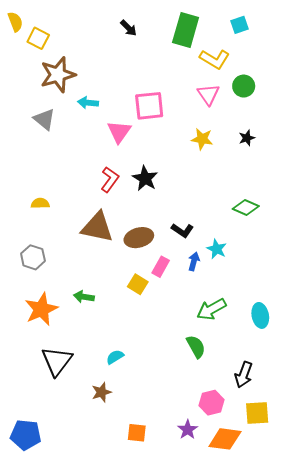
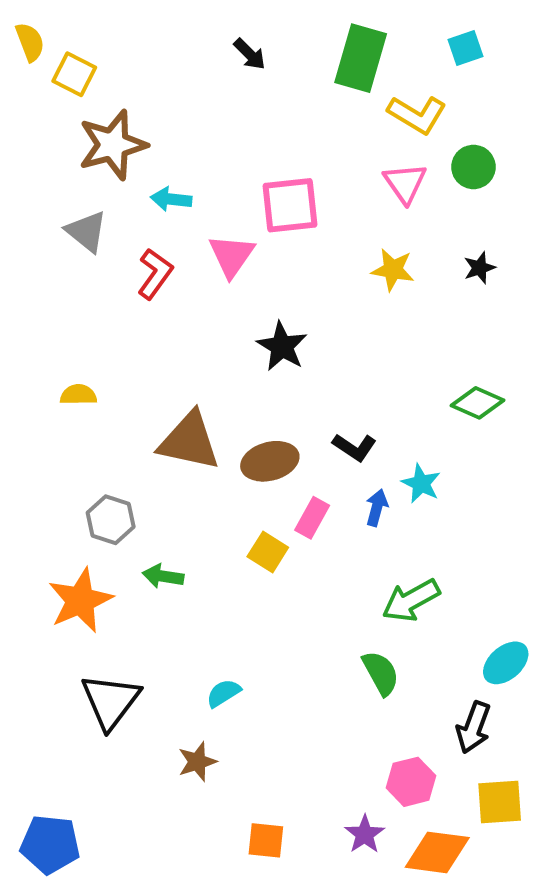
red L-shape: (110, 179) -> (155, 274), moved
gray hexagon: (33, 257) -> (111, 520), moved
cyan ellipse: (260, 315) -> (506, 663), moved, turned 60

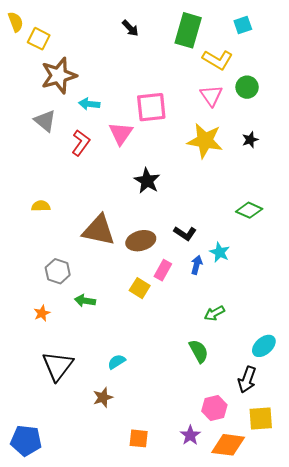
yellow star: (393, 270) -> (205, 141), size x1.6
orange star: (80, 600) -> (42, 313), size x0.5
green arrow: (411, 600) -> (214, 313), size x0.7

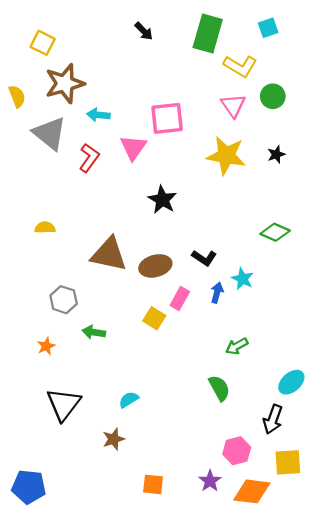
yellow semicircle: (16, 22) -> (17, 96), moved
gray triangle: (45, 121) -> (50, 133), size x1.4

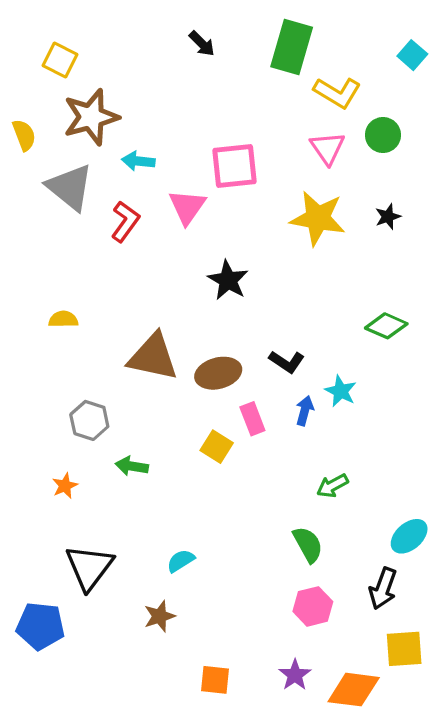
cyan square: (268, 28) -> (412, 55), moved, turned -30
pink rectangle: (180, 298) -> (252, 419), turned -50
pink hexagon: (237, 451) -> (313, 606), moved
blue pentagon: (29, 487) -> (40, 626), moved

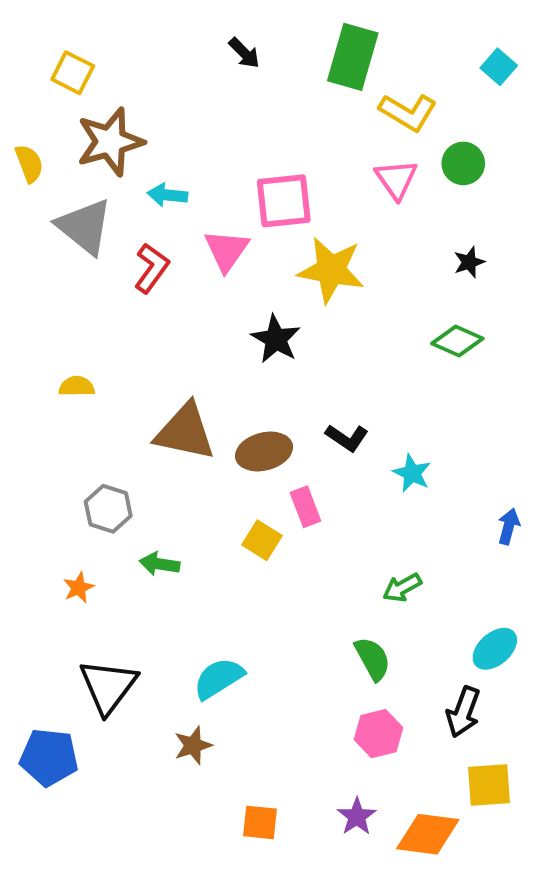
yellow star: (318, 218) -> (331, 270), moved
green diamond: (386, 326) -> (457, 341), moved
blue arrow: (305, 411) -> (509, 526), moved
cyan semicircle: (181, 561) -> (219, 678), size x1.5

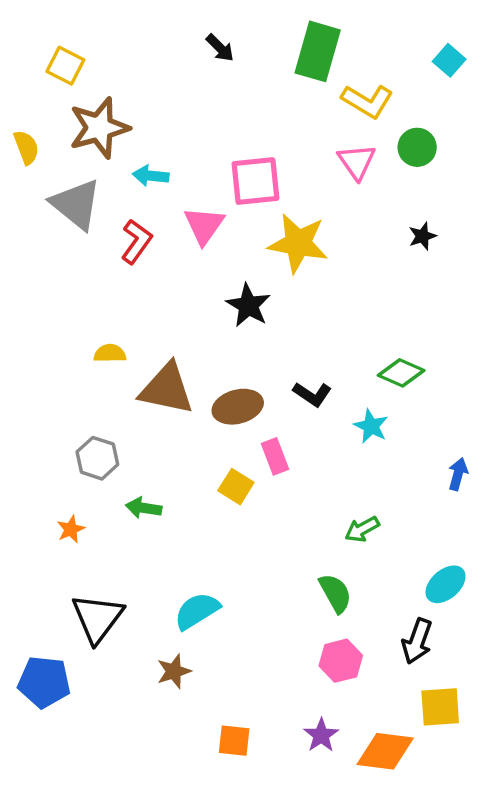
green diamond: (457, 341) -> (401, 373), moved
yellow semicircle: (77, 386) -> (110, 353), moved

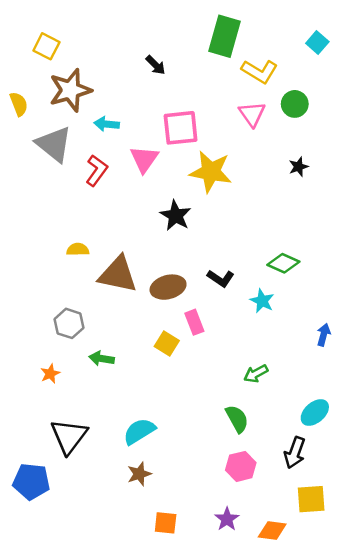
black arrow: (220, 48) -> (156, 65), moved
brown star: (174, 671) -> (139, 474), moved
orange diamond: (385, 751) -> (272, 530), size x0.7

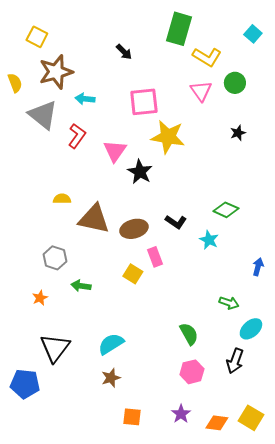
pink triangle: (144, 159) -> (115, 151), moved
green arrow: (256, 374) -> (229, 303), moved, turned -132
yellow square: (311, 499) -> (251, 418), moved, turned 35

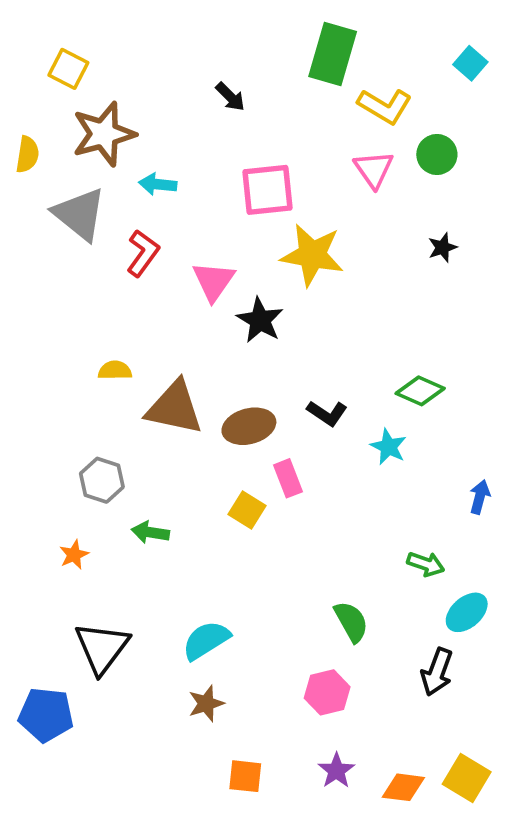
yellow semicircle: (15, 83) -> (27, 154), turned 30
pink hexagon: (192, 372) -> (327, 692), moved

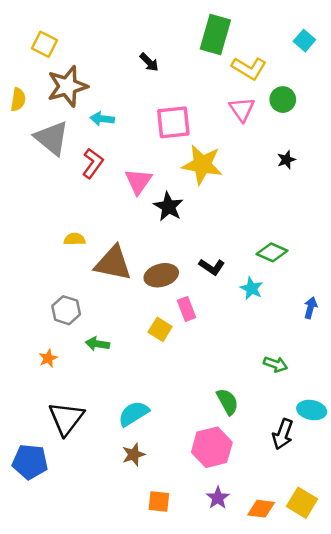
blue arrow: (480, 497) -> (310, 308), moved
cyan ellipse: (467, 612) -> (312, 410), moved, turned 52
pink hexagon: (327, 692) -> (212, 447), size x1.4

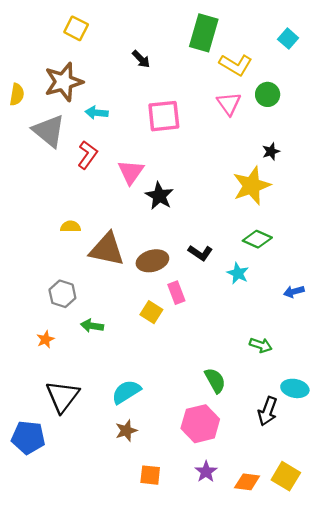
yellow square: (45, 44) -> (76, 28), moved
yellow star: (202, 165) -> (252, 186), moved, turned -30
blue arrow: (310, 308) -> (294, 292), turned -120

